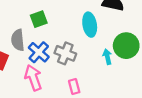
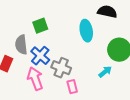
gray cross: (65, 53) -> (61, 68), moved
cyan arrow: (107, 57) -> (105, 72), moved, turned 64

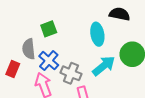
cyan arrow: (105, 72) -> (104, 66), moved, size x1.6

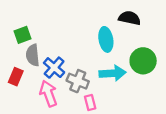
green square: (49, 29) -> (23, 35), moved
cyan arrow: (104, 66) -> (113, 73), turned 35

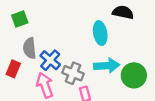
green square: (23, 35) -> (20, 19), moved
green circle: (143, 61) -> (134, 75), moved

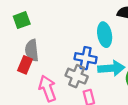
blue cross: (50, 60) -> (86, 58), moved, turned -30
red rectangle: (13, 69) -> (25, 65), moved

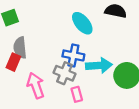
cyan ellipse: (105, 35) -> (82, 23), moved, turned -30

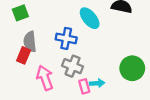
blue cross: (73, 55) -> (66, 38), moved
cyan arrow: (99, 65) -> (97, 83), moved, size x0.6

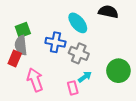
green square: (20, 13) -> (23, 30), moved
gray cross: (73, 66) -> (79, 53), moved
cyan arrow: (97, 83) -> (85, 77), moved, turned -32

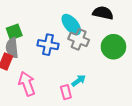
gray cross: (79, 53) -> (79, 39), moved
green circle: (118, 71) -> (113, 47), moved

